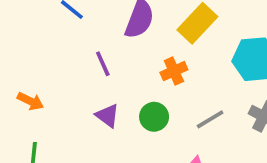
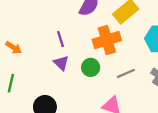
purple line: (103, 64) -> (60, 39), moved
orange cross: (174, 71) -> (107, 40), size x1.6

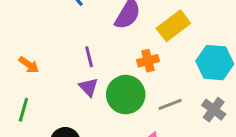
orange cross: (107, 40) -> (148, 61), size x0.6
green circle: (91, 67) -> (126, 95), size x1.6

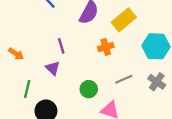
purple triangle: (89, 87) -> (53, 68), moved
green circle: (126, 95) -> (89, 89), moved, size x0.6
green line: (23, 110) -> (27, 89), moved

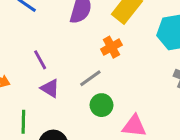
purple line: (61, 46) -> (40, 60), moved
gray line: (124, 79) -> (90, 78), moved

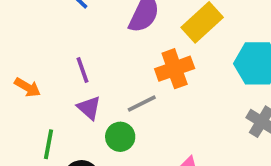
orange cross: (111, 47) -> (175, 69), size x1.4
green circle: (101, 105) -> (120, 137), moved

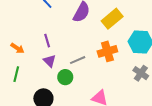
orange cross: (175, 69) -> (107, 51), moved
green line: (49, 144) -> (16, 74), moved

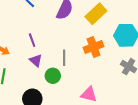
gray line: (78, 60) -> (64, 58), turned -63

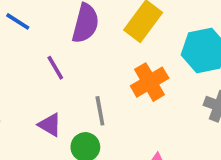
purple line: (32, 40) -> (55, 68), moved

